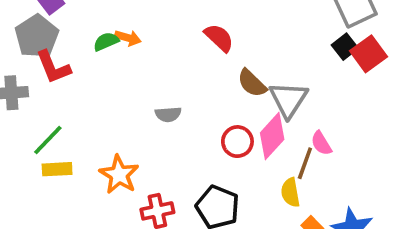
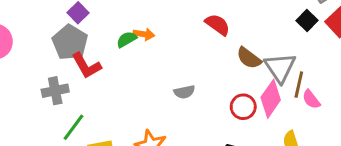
black square: (345, 47) -> (307, 21), moved
green line: (48, 140) -> (73, 127), moved
brown line: (305, 163) -> (299, 85), moved

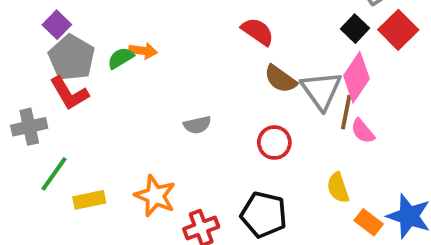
red semicircle: (218, 25) -> (258, 32), moved
gray pentagon: (70, 42) -> (72, 58), moved
pink diamond: (271, 99) -> (356, 77), moved

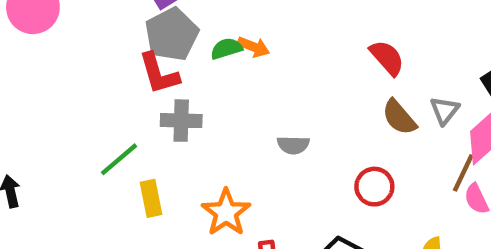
gray triangle: (321, 90) -> (445, 110), moved, size x0.6
gray cross: (29, 127) -> (181, 121), moved
yellow rectangle: (89, 200) -> (151, 198), turned 76

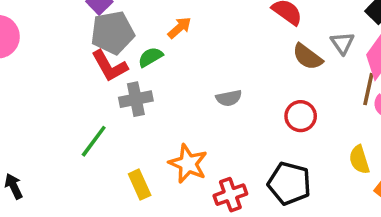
gray pentagon: (172, 34) -> (113, 33), turned 30
orange arrow: (253, 47) -> (179, 28), turned -50
green semicircle: (226, 49) -> (150, 57), moved
yellow rectangle: (151, 198) -> (140, 185), moved

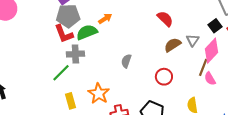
green semicircle: (150, 57) -> (87, 32), size x1.5
brown semicircle: (308, 57) -> (173, 45), turned 102
gray semicircle: (229, 98) -> (126, 61), turned 112
green line: (94, 141) -> (61, 73), moved

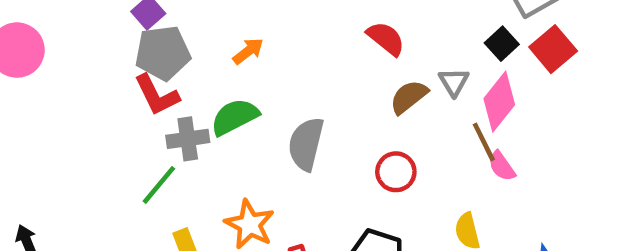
green semicircle: (87, 32) -> (235, 117), moved
gray semicircle: (126, 61) -> (306, 144), size x1.6
brown line: (203, 67) -> (484, 142), turned -42

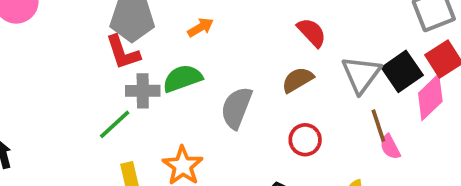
black square: (502, 44) -> (402, 71), moved, size x1.5
gray triangle: (454, 82) -> (361, 74), size x1.6
brown semicircle: (409, 97) -> (298, 80), moved
pink diamond: (499, 102) -> (430, 97), moved

